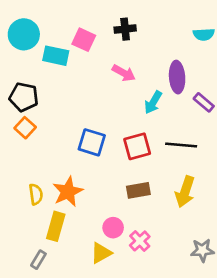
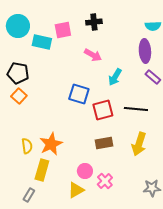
pink square: (84, 40) -> (63, 30), turned -36
purple ellipse: (177, 77) -> (145, 51), moved
blue square: (92, 142) -> (79, 94), moved

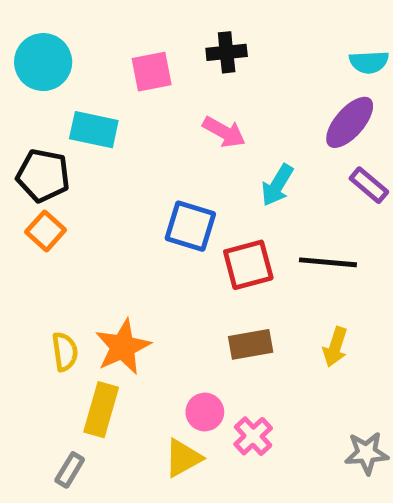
cyan rectangle: (42, 42) -> (94, 130), moved
purple ellipse: (145, 51) -> (350, 122), turned 45
yellow arrow: (139, 144) -> (335, 347), size x0.7

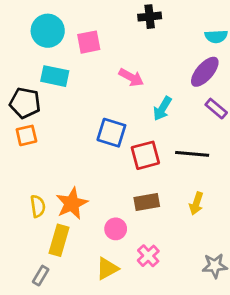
black cross: (227, 52) -> (150, 17), moved
cyan circle: (43, 62) -> (48, 31), moved
orange square: (46, 231) -> (26, 135), turned 35
pink circle: (205, 412) -> (116, 229), moved

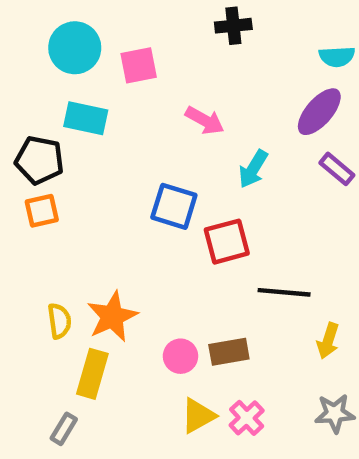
black line: (192, 154) -> (284, 292), moved
brown rectangle: (147, 202) -> (229, 352), moved
yellow arrow: (196, 203) -> (328, 341), moved
pink cross: (148, 256) -> (247, 418), moved
yellow triangle: (107, 269) -> (198, 416), moved

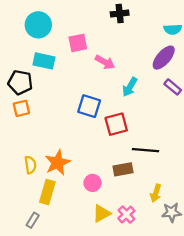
pink square: (139, 65) -> (78, 43), moved
yellow arrow: (328, 341) -> (156, 193), moved
brown rectangle: (229, 352) -> (123, 169), moved

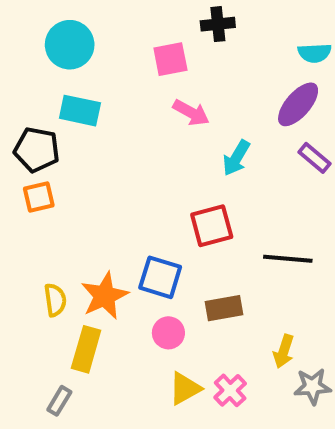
pink square: (78, 43) -> (170, 59), moved
blue square: (89, 106) -> (160, 277), moved
black line: (146, 150) -> (288, 259), moved

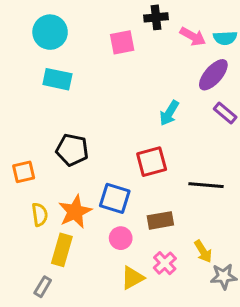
pink arrow: (191, 113) -> (193, 37), moved
black pentagon: (37, 150) -> (72, 150), moved
orange square: (39, 197) -> (24, 172), moved
yellow arrow: (284, 351) -> (203, 251), turned -50
pink cross: (230, 390) -> (165, 263), moved

